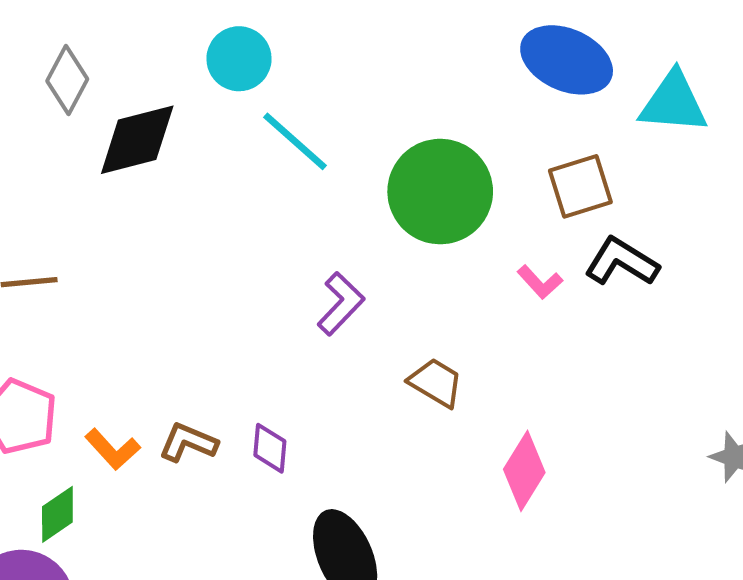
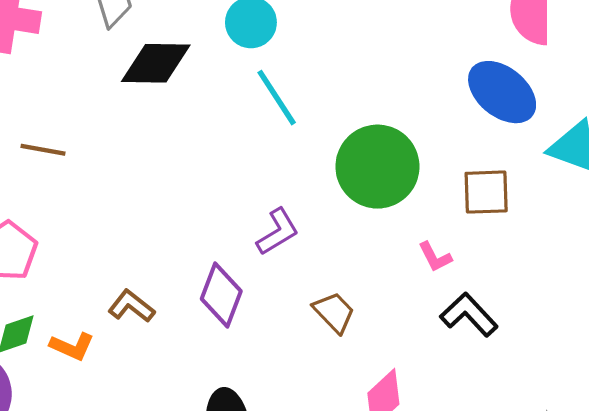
black L-shape: (622, 262) -> (469, 315), moved
purple diamond: (270, 448) -> (221, 295), moved, size x1.5
orange L-shape: (113, 449) -> (72, 346), moved, turned -39

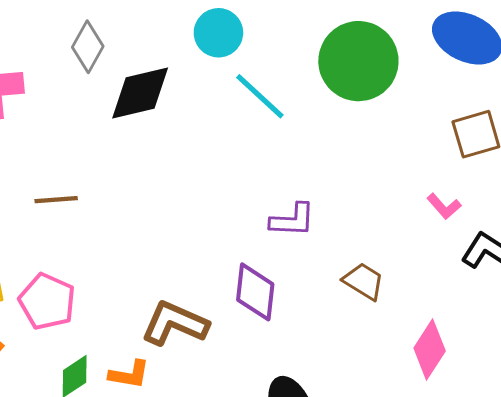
green circle: (377, 167) -> (358, 61), moved
purple L-shape: (278, 232) -> (292, 220), turned 48
brown L-shape: (131, 306) -> (175, 323), size x1.5

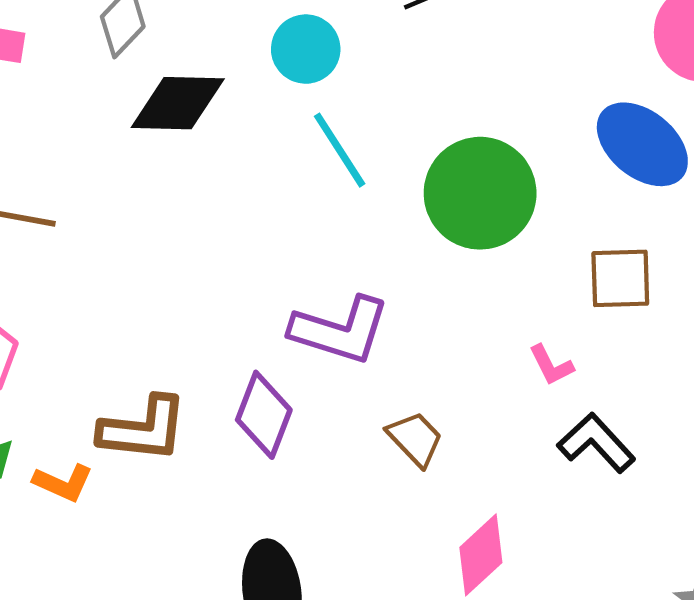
green circle: (358, 61) -> (480, 193), moved
purple L-shape: (292, 220) -> (340, 330), size x1.5
brown L-shape: (175, 323) -> (143, 429), turned 148

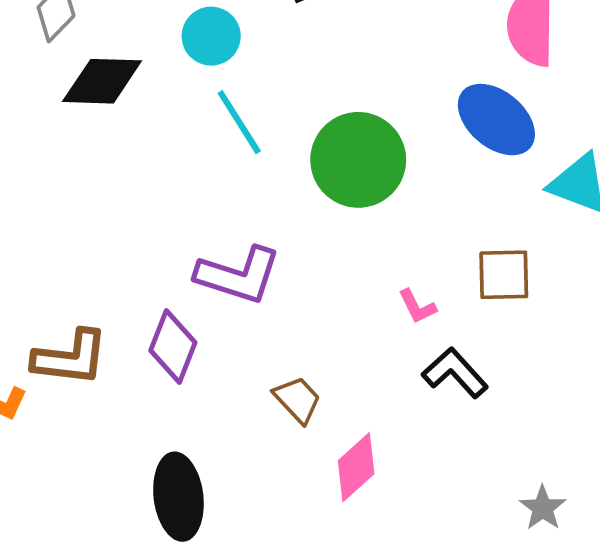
brown square: (620, 278) -> (504, 275), moved
brown trapezoid: (415, 439) -> (297, 400), moved

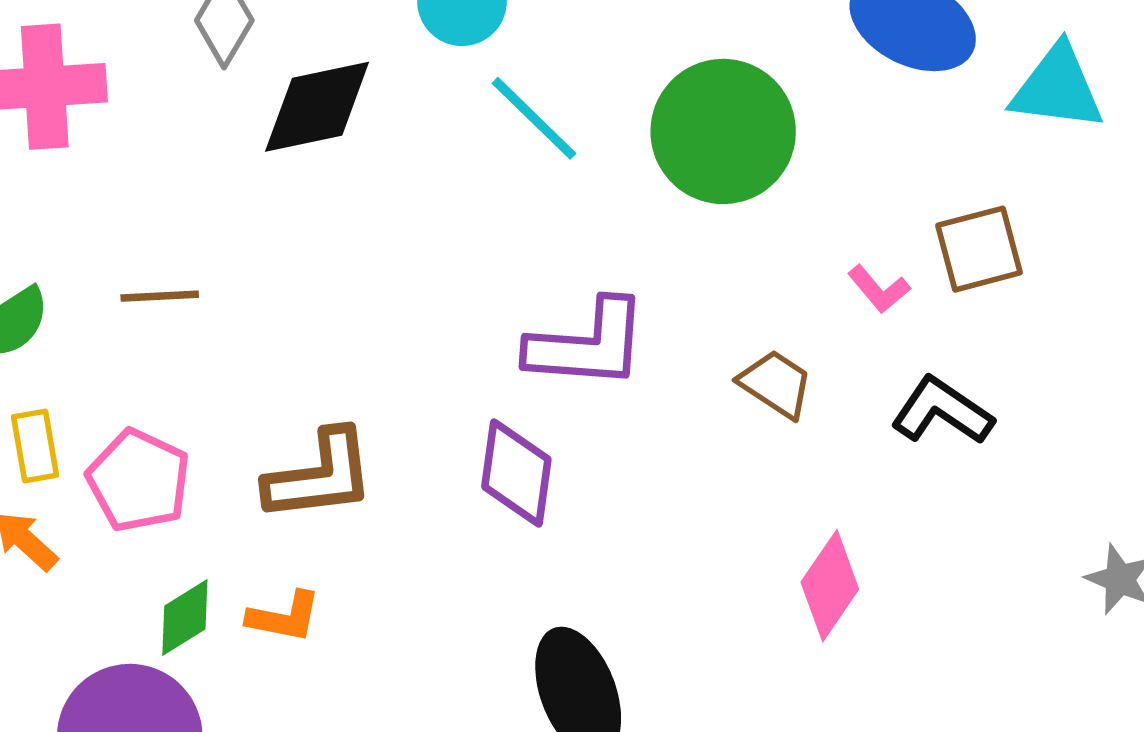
pink L-shape: (417, 306) -> (879, 289), moved
brown L-shape: (70, 358) -> (320, 476), moved
brown trapezoid: (297, 400) -> (776, 384), moved

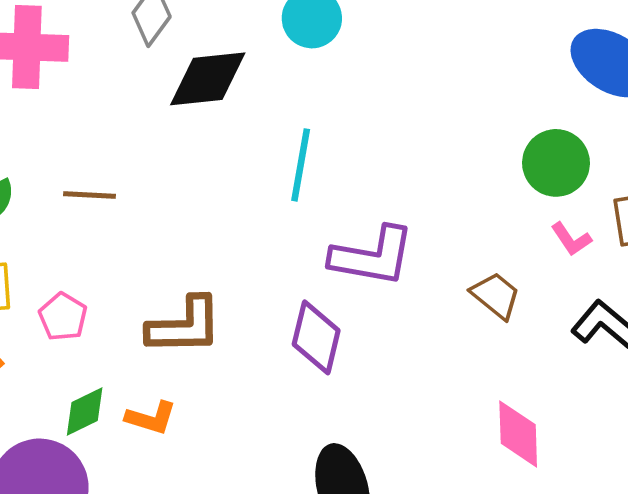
cyan line: (534, 118) -> (301, 165), moved, turned 50
green circle: (723, 131) -> (556, 163), moved, size x0.7
pink pentagon: (139, 481) -> (63, 317), size x0.7
pink diamond: (830, 586) -> (518, 434), turned -42

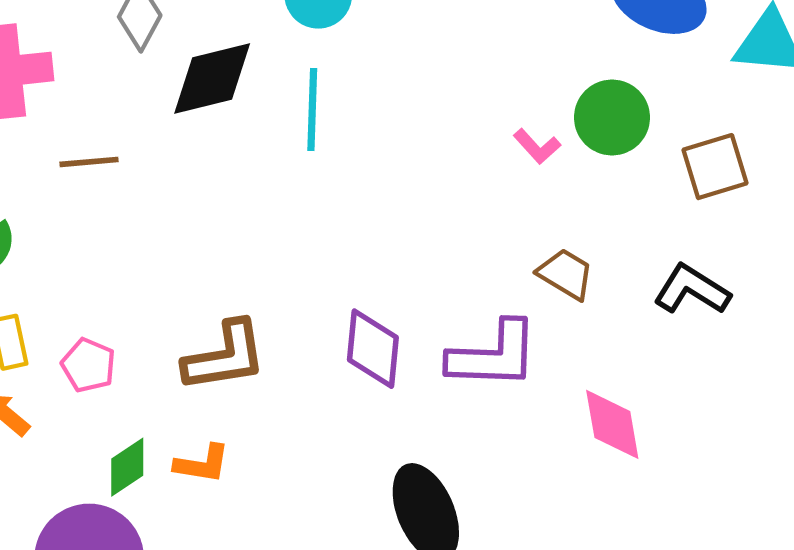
cyan line: (301, 165) -> (312, 110), moved
brown line: (90, 195) -> (89, 162), moved
pink L-shape: (571, 239) -> (537, 146), moved
purple L-shape: (372, 256) -> (493, 355), moved

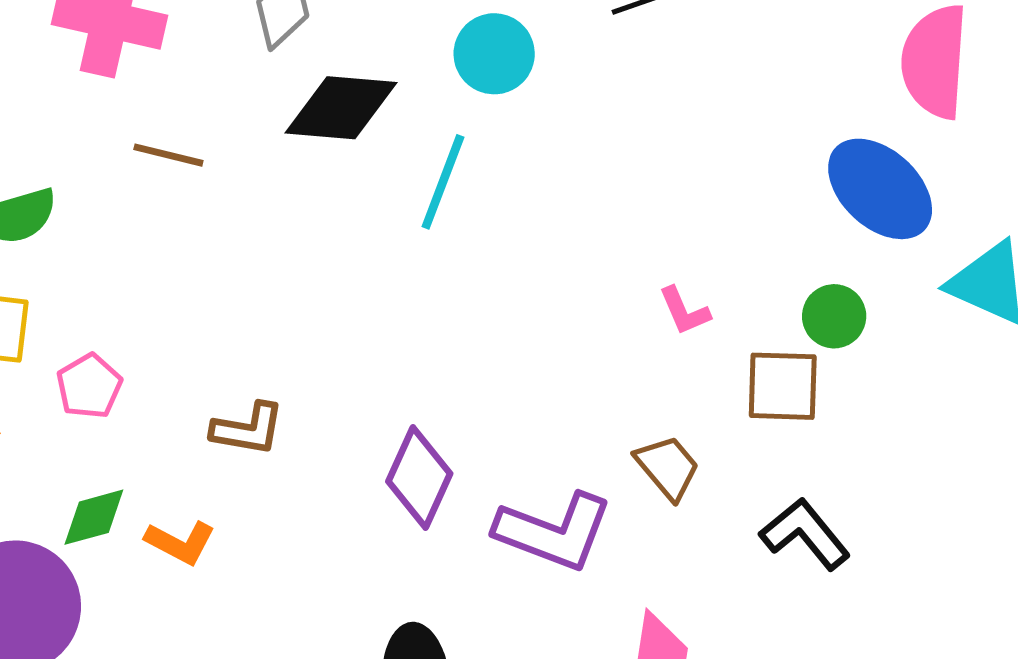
green circle: (612, 117) -> (834, 316), moved, size x0.7
brown square: (715, 167) -> (783, 386), moved
brown L-shape: (225, 356) -> (248, 429), size x0.7

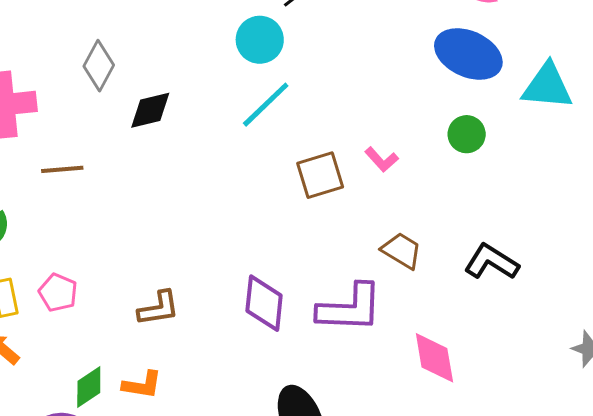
cyan circle: (494, 54) -> (260, 40), moved
black diamond: (341, 108) -> (150, 110), size x0.7
cyan line: (443, 182) -> (266, 105), moved, turned 44
pink pentagon: (89, 386) -> (58, 293), moved
brown square: (783, 386) -> (320, 175), moved

